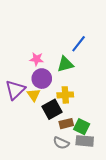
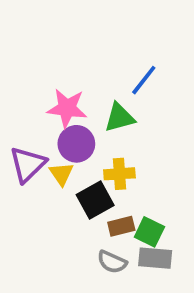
pink star: (37, 59) -> (67, 108), size x1.5

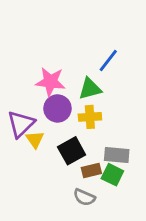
yellow triangle: (61, 174) -> (35, 139), moved
yellow cross: (119, 174) -> (90, 117), moved
gray rectangle: (155, 258) -> (117, 155), moved

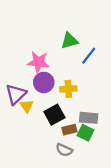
blue line: (108, 61) -> (89, 56), moved
green triangle: (90, 89) -> (69, 41), moved

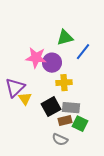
purple circle: (44, 82) -> (52, 63), moved
gray rectangle: (89, 118) -> (71, 108), moved

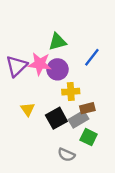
green triangle: (65, 38) -> (58, 42), moved
purple triangle: (15, 88) -> (16, 66), moved
gray rectangle: (71, 108) -> (79, 119), turned -36
brown rectangle: (65, 121) -> (87, 108), moved

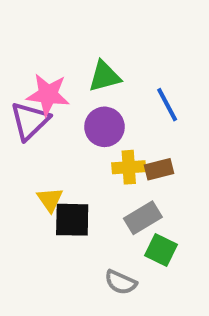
blue line: (92, 57) -> (167, 105), turned -66
pink star: (40, 64) -> (48, 95), moved
brown rectangle: (87, 108) -> (159, 169), moved
black square: (56, 118) -> (72, 220), moved, turned 30

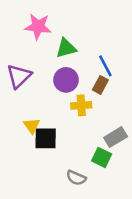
pink star: (48, 95) -> (38, 26), moved
brown rectangle: (159, 169) -> (100, 85), moved, turned -48
gray rectangle: (143, 218) -> (116, 137), moved

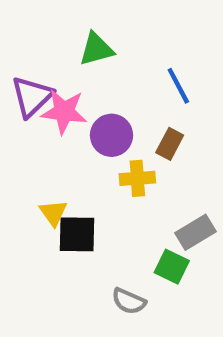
pink star: (38, 26) -> (64, 112), moved
green triangle: (66, 48) -> (96, 49), moved
blue line: (105, 66) -> (178, 86), moved
purple triangle: (19, 76) -> (32, 96), moved

